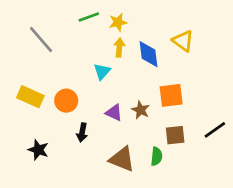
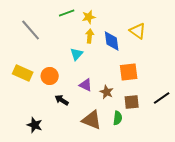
brown star: (141, 110) -> (107, 92), moved
black arrow: (82, 132) -> (62, 100), turned 112
black star: (38, 150) -> (35, 125), moved

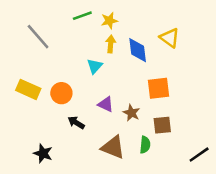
black line: (162, 98) -> (199, 155), moved

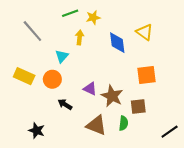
yellow arrow: (111, 44) -> (80, 37), moved
cyan triangle: (95, 66) -> (62, 56), moved
orange square: (159, 88) -> (147, 75), moved
brown star: (131, 113) -> (112, 96), size x1.5

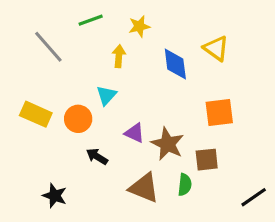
green line: (70, 13) -> (91, 20), moved
cyan triangle: (62, 56) -> (106, 95), moved

